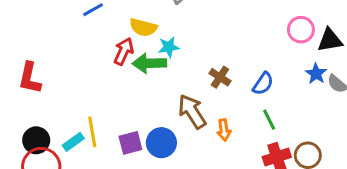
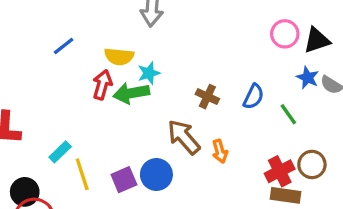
green line: (269, 120) -> (288, 114), moved
cyan rectangle: (73, 142) -> (60, 152), moved

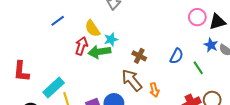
yellow semicircle: (119, 57) -> (92, 28), turned 48
brown cross: (207, 97) -> (139, 56), moved
cyan rectangle: (60, 152) -> (54, 88), size x1.5

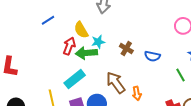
brown cross: (139, 56) -> (126, 48), moved
blue semicircle: (177, 56) -> (152, 56), moved, turned 70
cyan rectangle: (54, 88) -> (75, 79), moved

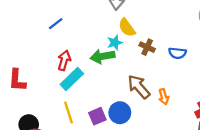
yellow semicircle: (81, 30) -> (127, 28), moved
red arrow: (69, 46) -> (64, 60), moved
cyan rectangle: (75, 79) -> (72, 79), moved

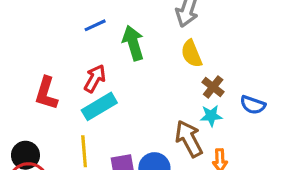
cyan star: (115, 43) -> (211, 116), moved
green arrow: (102, 56) -> (133, 43), moved, turned 70
red L-shape: (17, 80) -> (46, 93), moved

